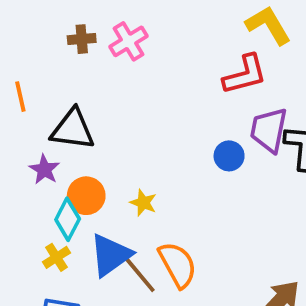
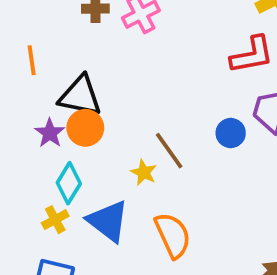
orange circle: (86, 196) -> (85, 128), moved
blue triangle: (111, 255) -> (108, 221), turned -51
brown line: (140, 275) -> (169, 151), moved

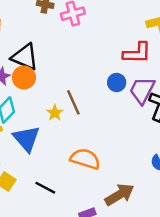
blue circle: (231, 133) -> (117, 82), moved
orange semicircle: (173, 235) -> (85, 159), moved, turned -60

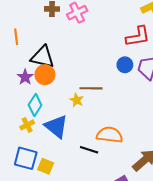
brown line: (73, 102) -> (91, 88), turned -55
black line: (45, 188) -> (89, 150), moved

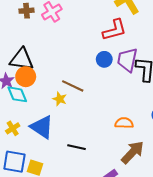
brown line: (91, 88) -> (73, 86), turned 30
cyan diamond: (35, 105) -> (17, 94), moved, turned -50
orange semicircle: (110, 135) -> (124, 123), moved, size x0.7

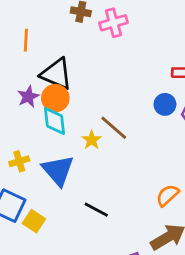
cyan diamond: (17, 94) -> (55, 121), moved
orange semicircle: (124, 123) -> (167, 195), turned -60

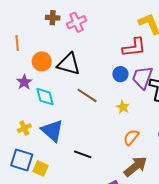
black triangle: (56, 74) -> (69, 64), moved
orange circle: (55, 98) -> (42, 61), moved
yellow star: (92, 140) -> (123, 107), moved

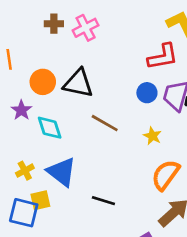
orange semicircle: (131, 137) -> (166, 175), size x1.4
yellow square: (40, 168) -> (40, 200), moved, turned -35

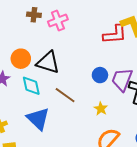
red L-shape: (163, 57) -> (115, 34), moved
cyan diamond: (50, 128) -> (31, 86), moved
blue triangle: (62, 172) -> (38, 119), moved

